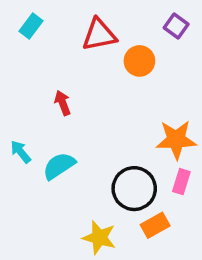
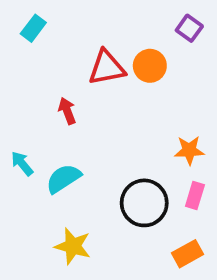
red triangle: (99, 35) -> (107, 68), moved
orange star: (176, 140) -> (189, 150), size x0.7
orange rectangle: (155, 225) -> (187, 254), moved
yellow star: (99, 237) -> (73, 246), moved

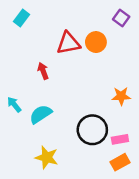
pink rectangle: (195, 195) -> (120, 139), moved, turned 63

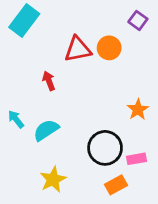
cyan rectangle: (21, 18) -> (24, 20), size x1.6
orange star: (121, 96) -> (138, 110), turned -30
yellow star: (47, 157) -> (53, 179), turned 30
orange rectangle: (120, 162) -> (116, 185), moved

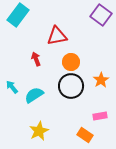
purple square: (138, 20) -> (101, 15), size x1.5
orange circle: (109, 48) -> (71, 62), moved
black circle: (105, 148) -> (71, 86), moved
orange rectangle: (116, 185) -> (85, 135), turned 63

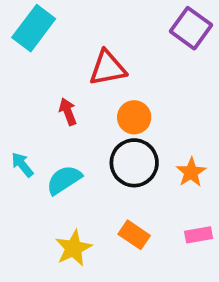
orange star: (101, 80) -> (191, 172), moved
pink rectangle: (100, 116) -> (199, 235), moved
orange rectangle: (85, 135) -> (134, 235), moved

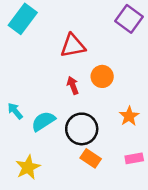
red arrow: (68, 112) -> (73, 85), moved
orange circle: (134, 117) -> (102, 76), moved
black circle: (134, 163) -> (82, 129), moved
yellow star: (73, 248) -> (28, 167), moved

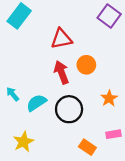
red arrow: (73, 85) -> (61, 72), size x1.5
orange rectangle: (91, 158) -> (87, 147), moved

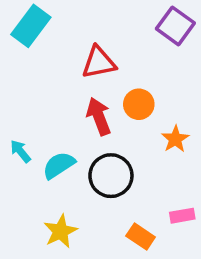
orange star: (109, 98) -> (175, 139), moved
yellow star: (23, 142) -> (60, 231), moved

